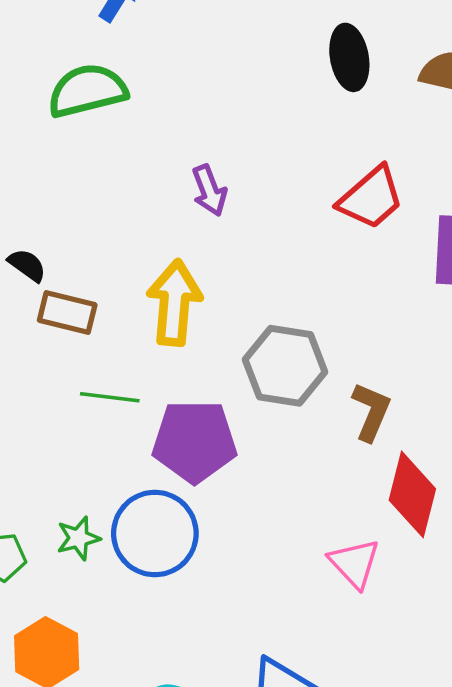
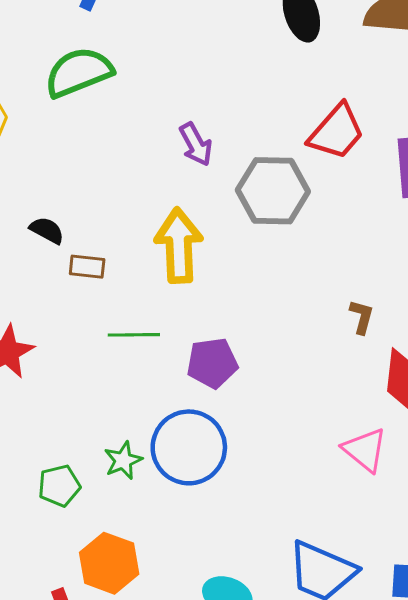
brown rectangle: (67, 313) -> (87, 267), size x0.7
gray hexagon: (285, 366) -> (273, 191), moved
brown L-shape: (371, 412) -> (362, 317), size x0.7
purple pentagon: (194, 441) -> (212, 363), size x0.7

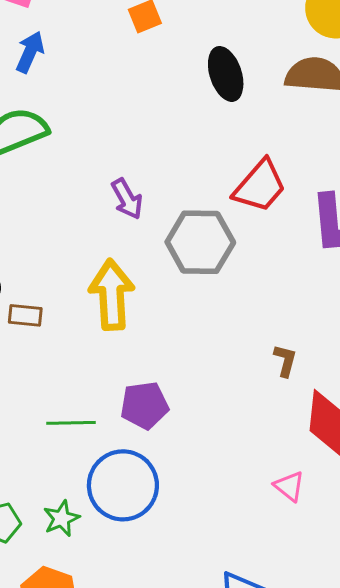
green line: (134, 335) -> (71, 423), moved
pink triangle: (365, 450) -> (289, 486), size x0.7
green star: (123, 460) -> (61, 518), moved

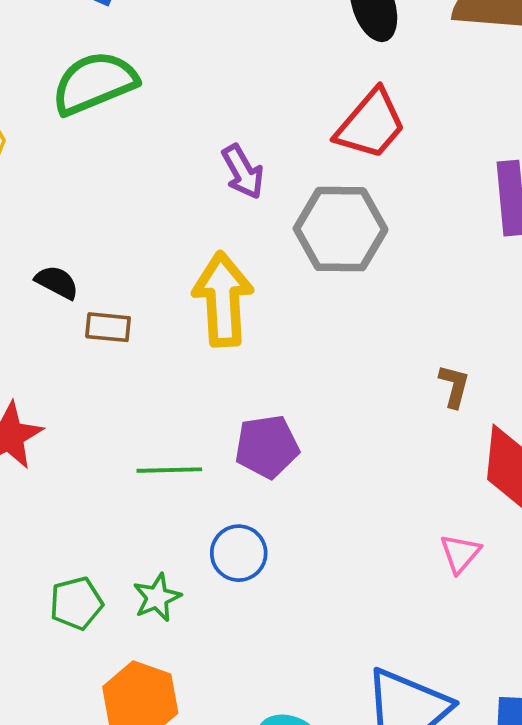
red trapezoid: (260, 186) -> (371, 124), moved
blue circle: (123, 485) -> (239, 553), size x0.6
pink triangle: (289, 486) -> (460, 553), turned 32

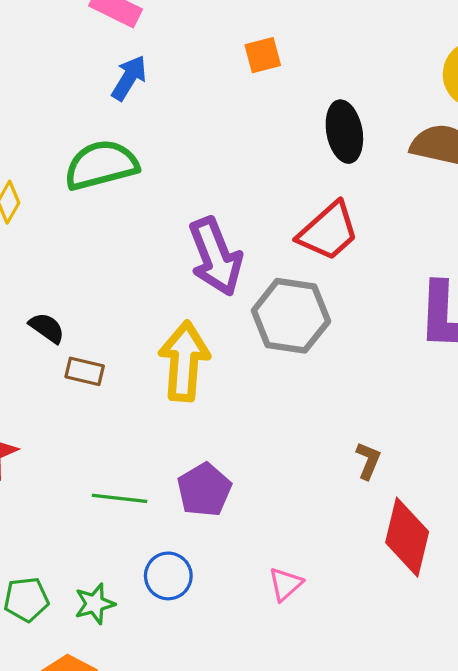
purple arrow: (243, 172) -> (216, 257), size x1.6
purple pentagon: (267, 447) -> (204, 490), turned -30
pink triangle: (460, 553) -> (285, 584), moved

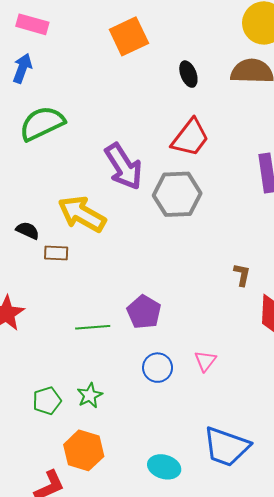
orange square: (263, 55) -> (129, 36), size x1.6
blue arrow: (129, 78) -> (22, 68), moved
black ellipse: (344, 132) -> (188, 74), size x0.7
yellow arrow: (184, 361) -> (82, 214), moved, turned -54
blue circle: (168, 576) -> (158, 368), moved

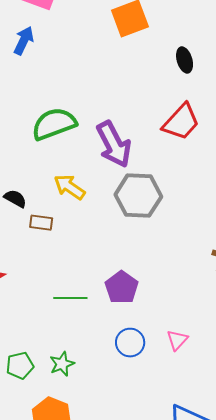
green semicircle: (42, 123) -> (54, 124), moved
gray hexagon: (177, 194) -> (138, 196), moved
yellow arrow: (82, 214) -> (69, 187), size x0.7

